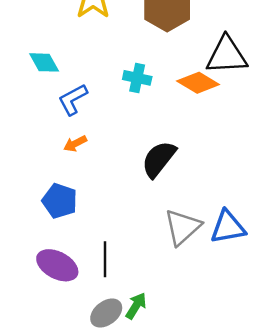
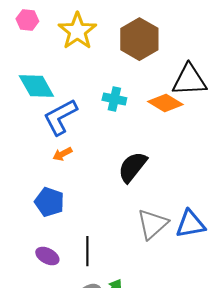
cyan diamond: (44, 62) -> (36, 86), size x1.4
blue L-shape: (73, 99) -> (60, 117), size x1.4
purple ellipse: (57, 265) -> (47, 256), size x0.7

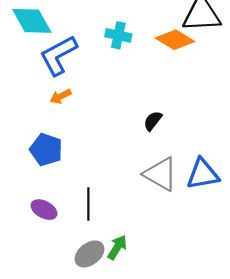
black semicircle: (132, 167) -> (153, 121), moved, size x0.6
gray triangle: (152, 224) -> (161, 174), turned -48

